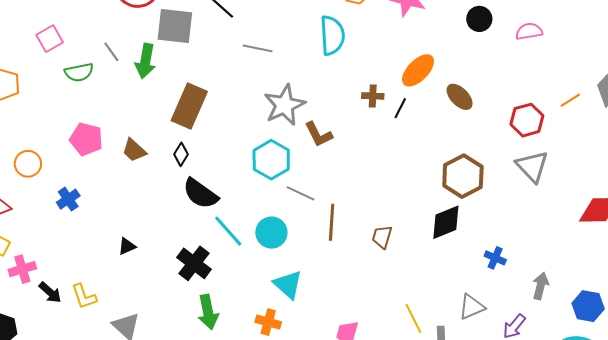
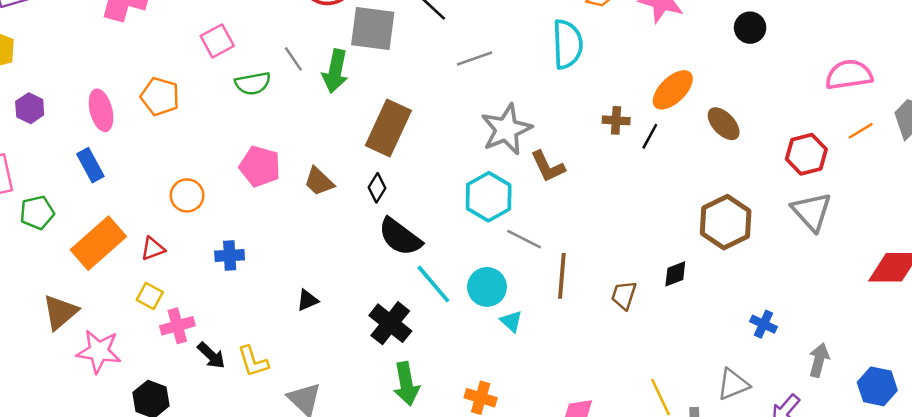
pink semicircle: (529, 31) -> (849, 75), moved, size x1.4
gray line: (258, 48) -> (474, 58), turned -32
blue cross: (68, 199) -> (230, 256), moved, turned 30
black diamond: (446, 222) -> (675, 274), moved, size x0.6
cyan triangle: (288, 285) -> (511, 321), moved, size x0.6

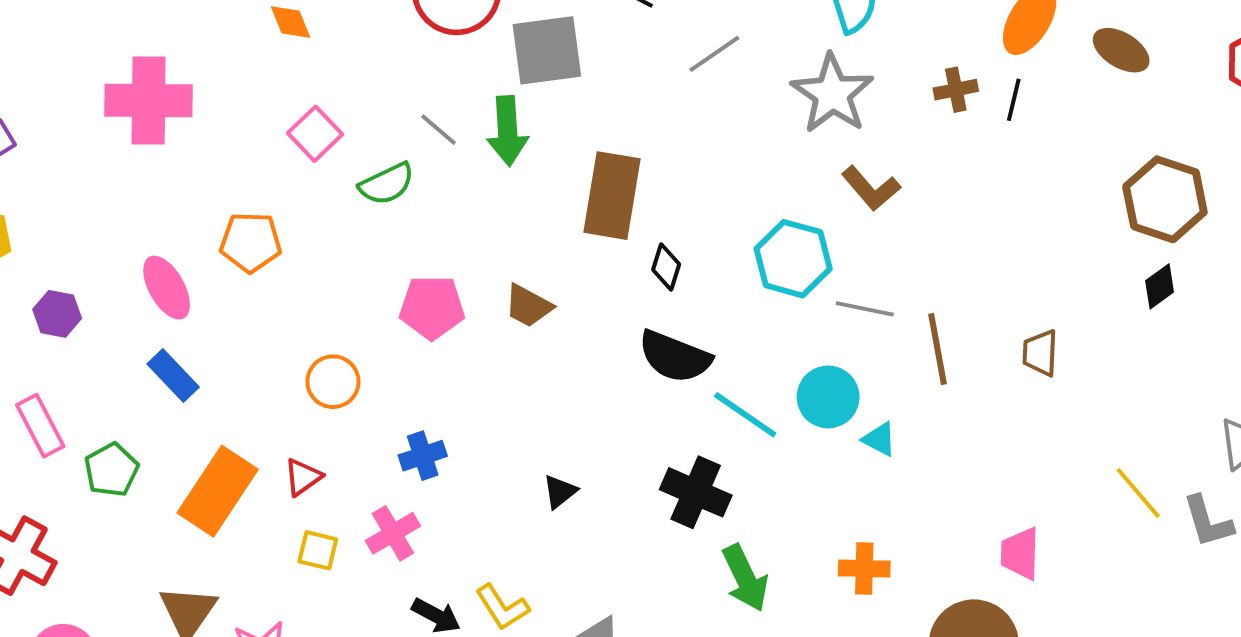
gray star: (506, 129) -> (832, 94), moved
black diamond: (377, 188) -> (666, 267), moved
black diamond: (675, 274) -> (1160, 286), moved
pink cross: (177, 326) -> (393, 533), moved

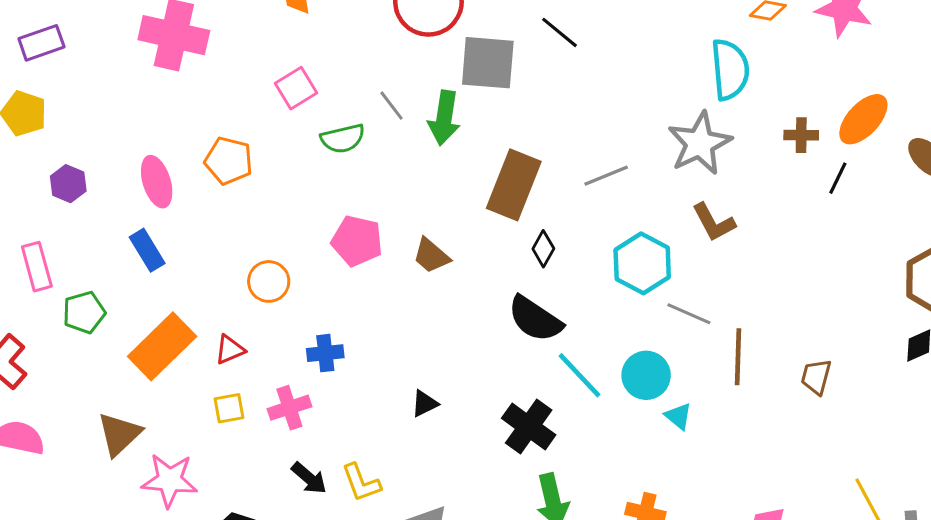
gray line: (714, 54) -> (606, 176), moved
brown cross: (956, 90) -> (801, 135), moved
yellow square: (318, 550) -> (229, 408), turned -36

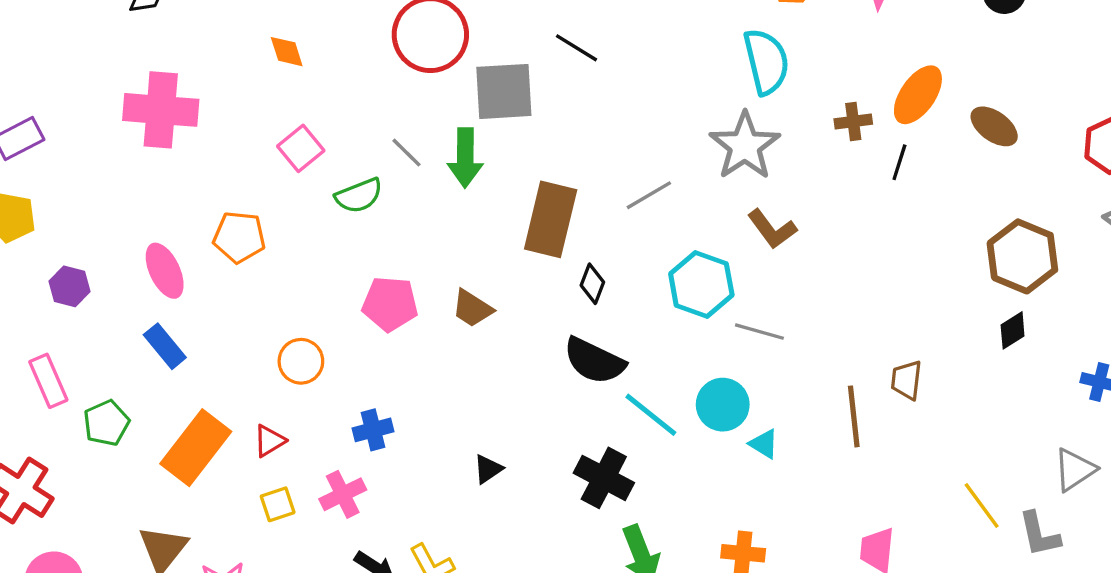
brown line: (738, 357) -> (854, 416), moved

